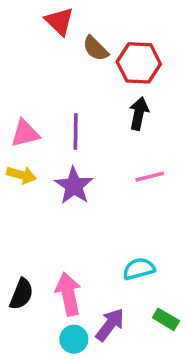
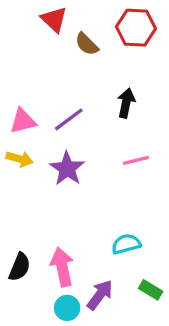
red hexagon: (139, 63) -> (136, 28), moved
purple line: (76, 131) -> (69, 119), turned 52

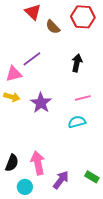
purple line: (69, 119) -> (32, 59), moved
cyan semicircle: (126, 244) -> (77, 122), moved
cyan circle: (67, 308) -> (25, 187), moved

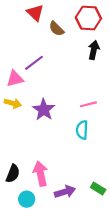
black arrow: (77, 63) -> (94, 50), moved
cyan semicircle: (77, 122) -> (82, 130), turned -72
purple arrow: (61, 180) -> (65, 192), turned 36

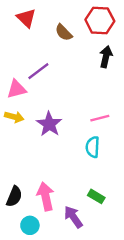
red triangle: (35, 13) -> (26, 18), moved
green rectangle: (98, 188) -> (96, 196), moved
purple arrow: (65, 192) -> (73, 217), turned -108

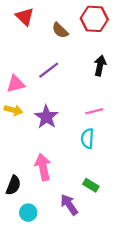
black arrow: (106, 57) -> (100, 66), moved
purple line: (38, 71) -> (49, 70), moved
pink arrow: (46, 196) -> (43, 167), moved

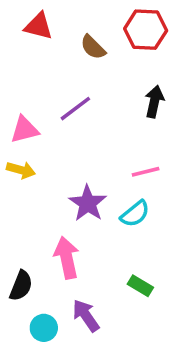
red triangle: (25, 17) -> (39, 26), turned -30
purple star: (46, 117) -> (88, 203), moved
cyan semicircle: (87, 139) -> (135, 214), turned -132
purple arrow: (69, 205) -> (86, 316), moved

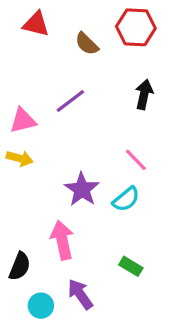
pink line: (146, 172) -> (136, 160), turned 60

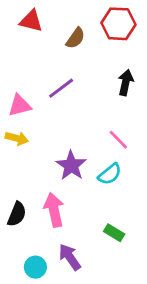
brown semicircle: (87, 44) -> (75, 38), turned -100
black semicircle: (20, 266) -> (17, 214), moved

